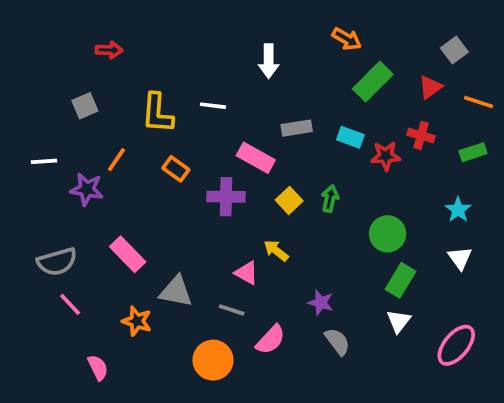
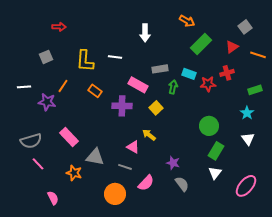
red cross: (421, 135) -> (227, 73), turned -32
green rectangle: (473, 152) -> (255, 90), moved
green arrow: (330, 199) -> (173, 87), moved

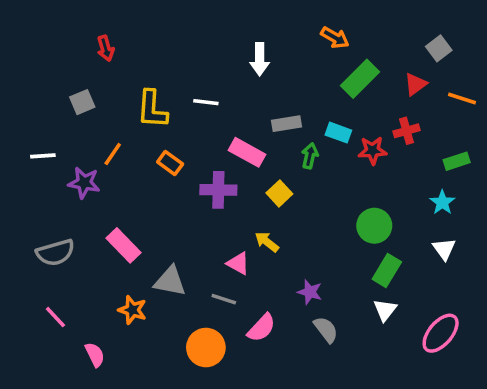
red arrow: (59, 27) -> (106, 48), turned 72
pink line: (38, 164) -> (55, 317), moved

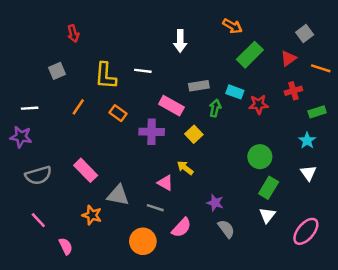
red cross: (407, 131) -> (293, 91), moved
purple star: (84, 183) -> (21, 137), moved

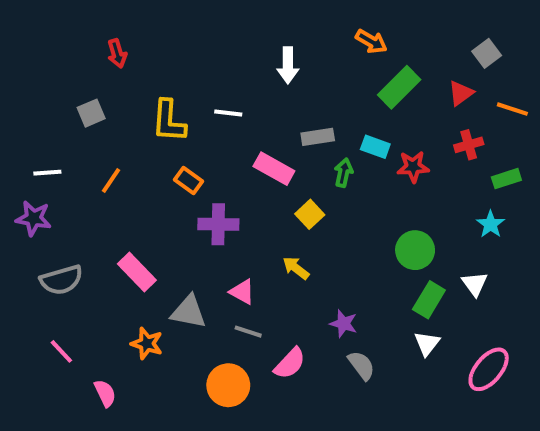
orange line: (78, 107) -> (111, 181), moved
purple cross: (152, 132) -> (218, 224), moved
white triangle: (308, 173) -> (475, 284), moved
pink triangle: (165, 183) -> (242, 292), moved

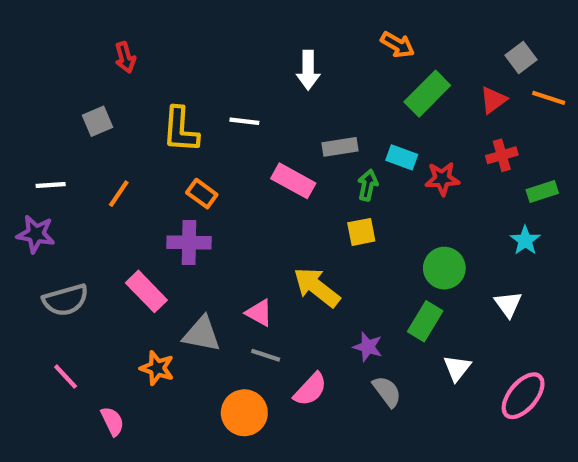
orange line: (512, 109) -> (549, 98), moved
yellow square: (310, 214) -> (361, 232), moved, turned 32
purple cross: (218, 224) -> (189, 243), moved
yellow arrow: (296, 268) -> (317, 287), size x1.6
green rectangle: (429, 300) -> (425, 321), moved

